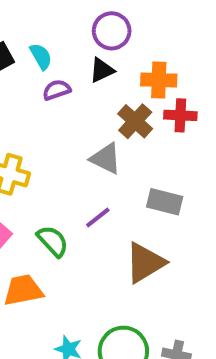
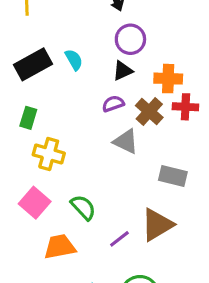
purple semicircle: (57, 90) -> (113, 104), moved
purple line: (98, 217) -> (119, 239), moved

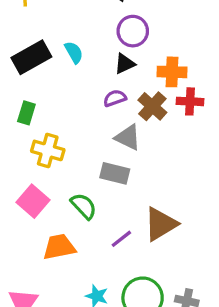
gray rectangle: (173, 176) -> (115, 173), moved

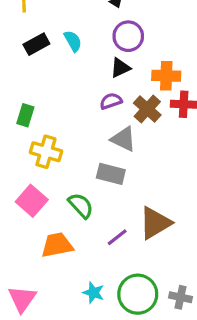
cyan semicircle: (74, 52) -> (73, 41), moved
black rectangle: (31, 57) -> (36, 44), moved, size x0.7

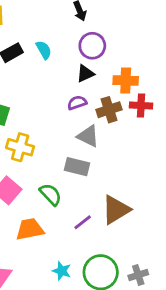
brown cross: (147, 109) -> (109, 110), turned 30
gray cross: (180, 297) -> (138, 275), turned -30

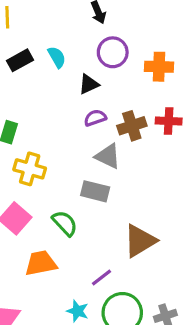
black triangle: (85, 74) -> (89, 84), moved
orange cross: (126, 80) -> (159, 67), moved
purple line: (83, 222) -> (101, 278), moved

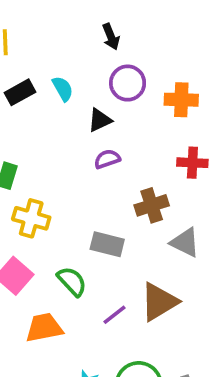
brown cross: (132, 126) -> (152, 205), moved
gray triangle: (108, 156) -> (185, 242), moved
purple line: (101, 278) -> (115, 315), moved

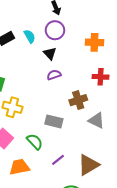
purple circle: (128, 83) -> (55, 30), moved
black triangle: (100, 120) -> (50, 54), turned -48
brown triangle: (159, 302) -> (88, 165), moved

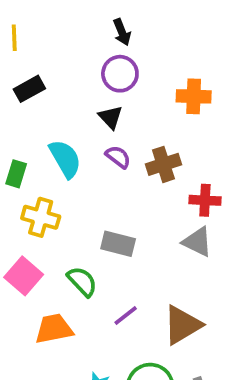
cyan semicircle: (30, 36) -> (65, 159), moved, size x1.5
purple semicircle: (54, 75) -> (118, 157), turned 56
red cross: (101, 77) -> (205, 200), moved
brown cross: (78, 100) -> (163, 164), moved

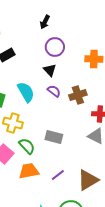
black arrow: (122, 32) -> (45, 22), moved, turned 48
green semicircle: (82, 281) -> (27, 146), moved
orange trapezoid: (54, 329) -> (29, 171), moved

